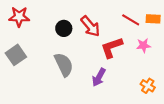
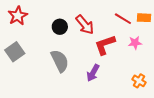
red star: (19, 17) -> (18, 16), turned -30

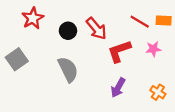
red star: (18, 16) -> (33, 18), moved
purple arrow: (93, 73) -> (118, 88), moved

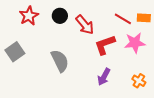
black circle: (68, 31) -> (60, 16), moved
pink star: (153, 49) -> (135, 43), size x1.5

